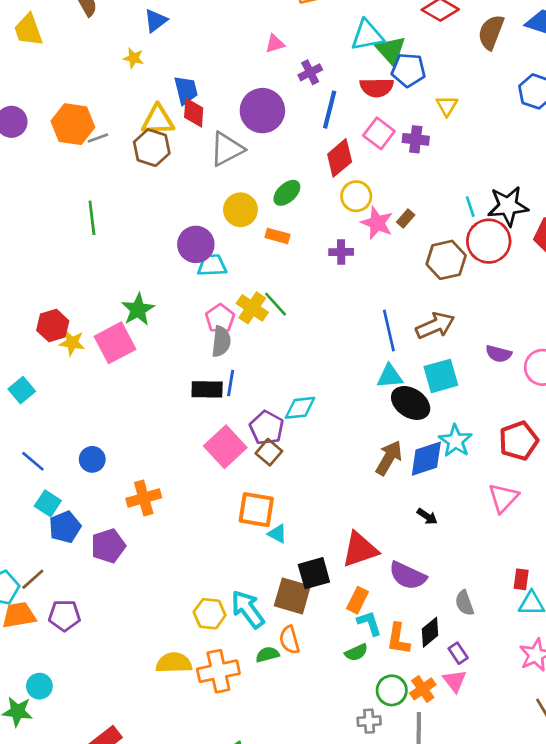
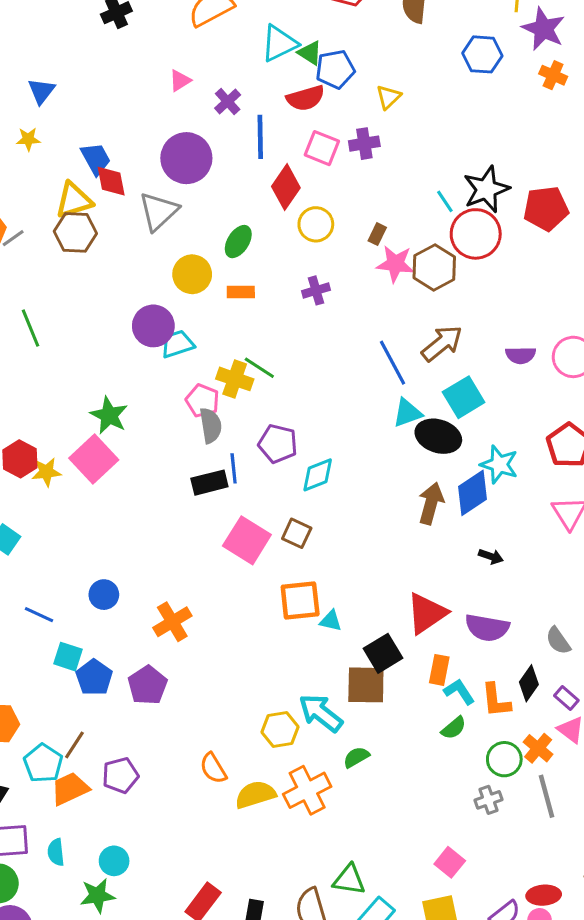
green triangle: (391, 50) -> (310, 53), size x0.7
yellow triangle: (447, 106) -> (388, 97), turned 30
pink star: (377, 223) -> (395, 264), moved
purple pentagon: (267, 428) -> (278, 444), moved
orange semicircle: (289, 640) -> (213, 768), moved

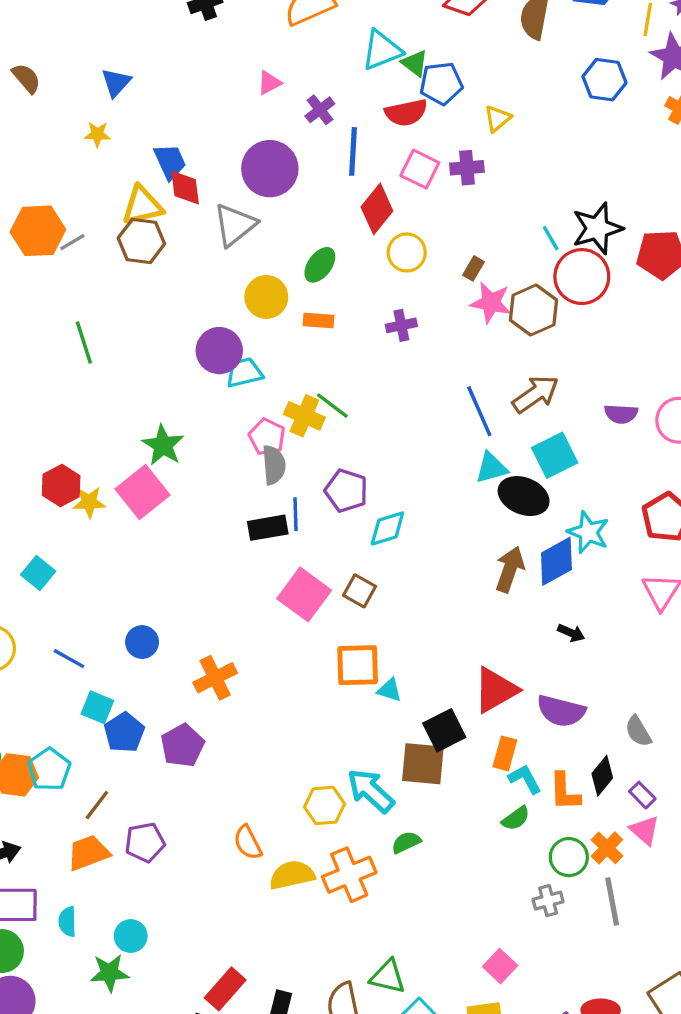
cyan pentagon: (43, 763) -> (49, 769), moved

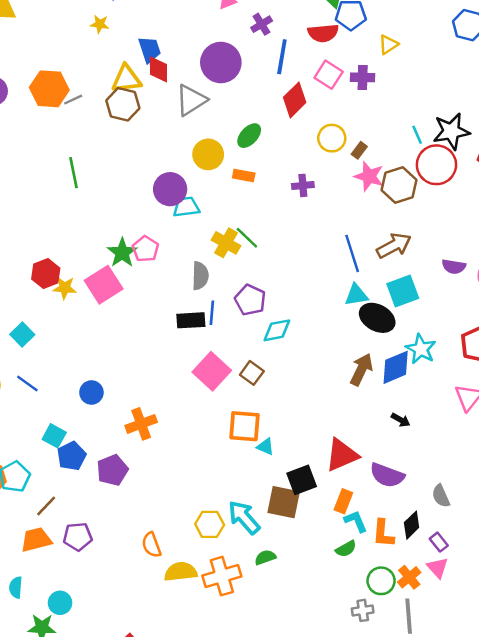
yellow circle: (407, 252) -> (332, 138), moved
pink pentagon: (267, 437) -> (145, 249), moved
blue line: (69, 659) -> (27, 383), moved

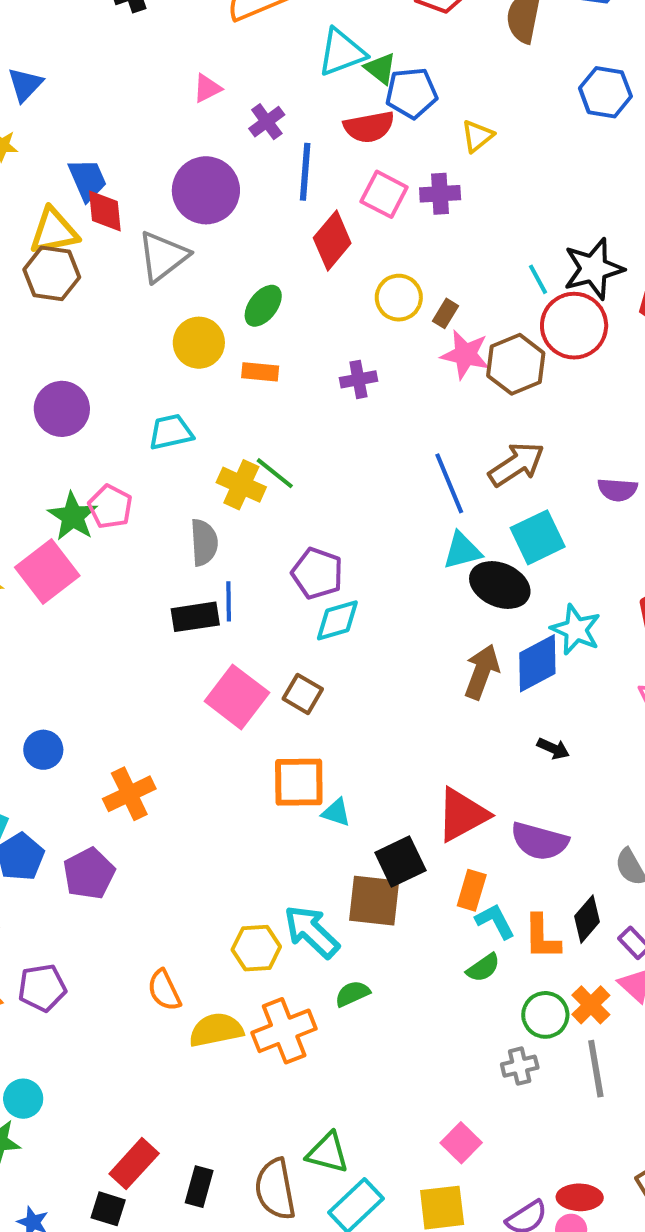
purple circle: (170, 189) -> (62, 409), moved
purple pentagon: (250, 300) -> (317, 573), moved

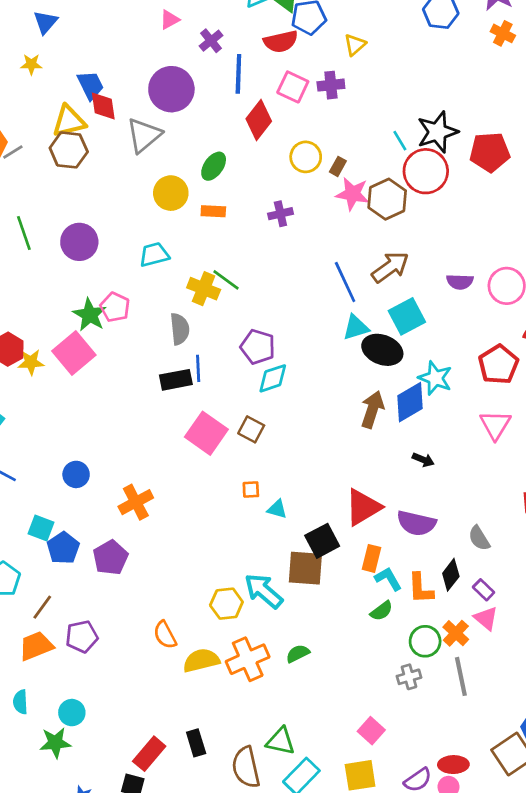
orange square: (299, 782) -> (251, 490), size x0.5
green semicircle: (352, 994) -> (298, 654), moved
black rectangle: (199, 1187) -> (196, 743), moved, turned -30

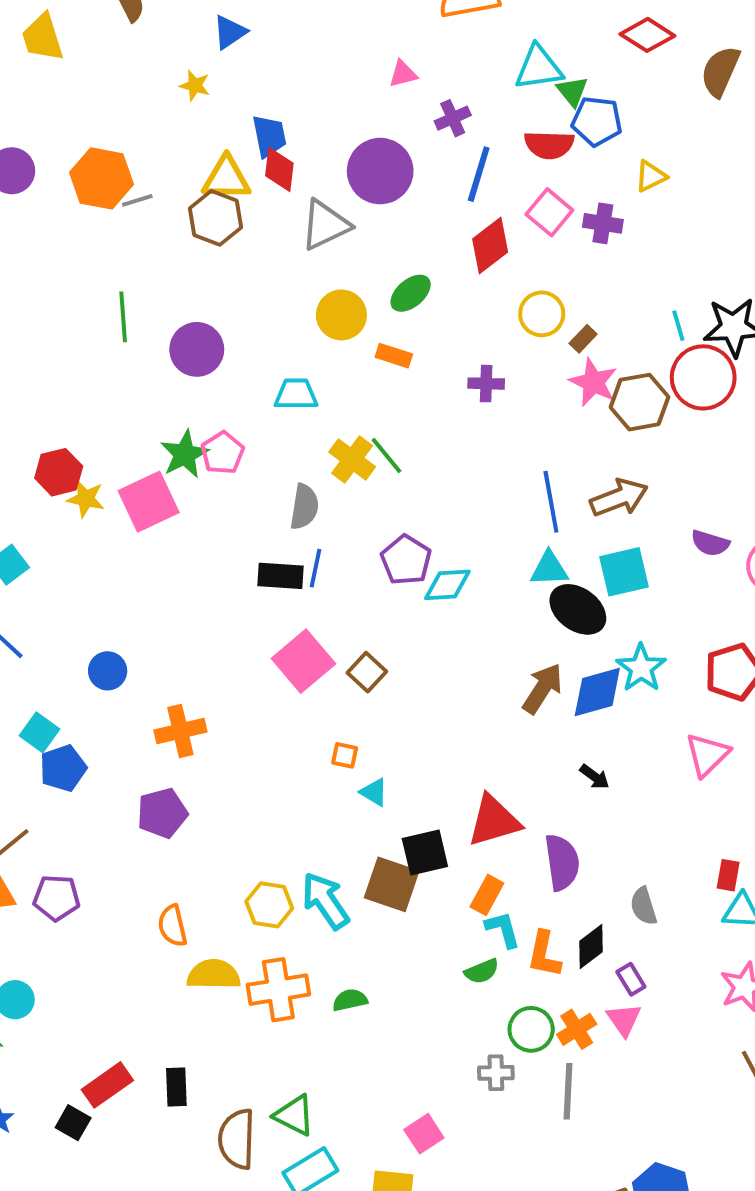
cyan diamond: (273, 378) -> (447, 585), moved
purple semicircle: (416, 523) -> (562, 862), turned -126
purple pentagon: (110, 558) -> (162, 813), moved

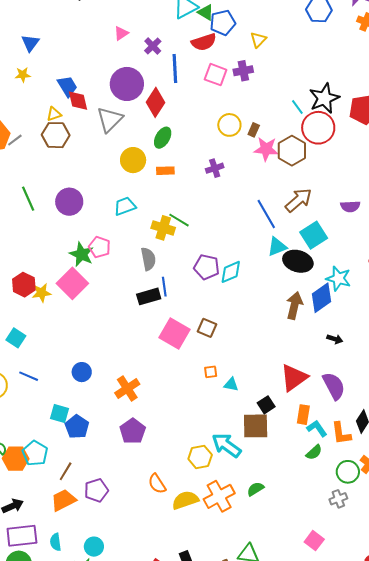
yellow triangle: (226, 178) -> (54, 114), size x0.6
red diamond: (490, 246) -> (155, 102), moved
black square: (425, 852) -> (266, 405), size x0.7

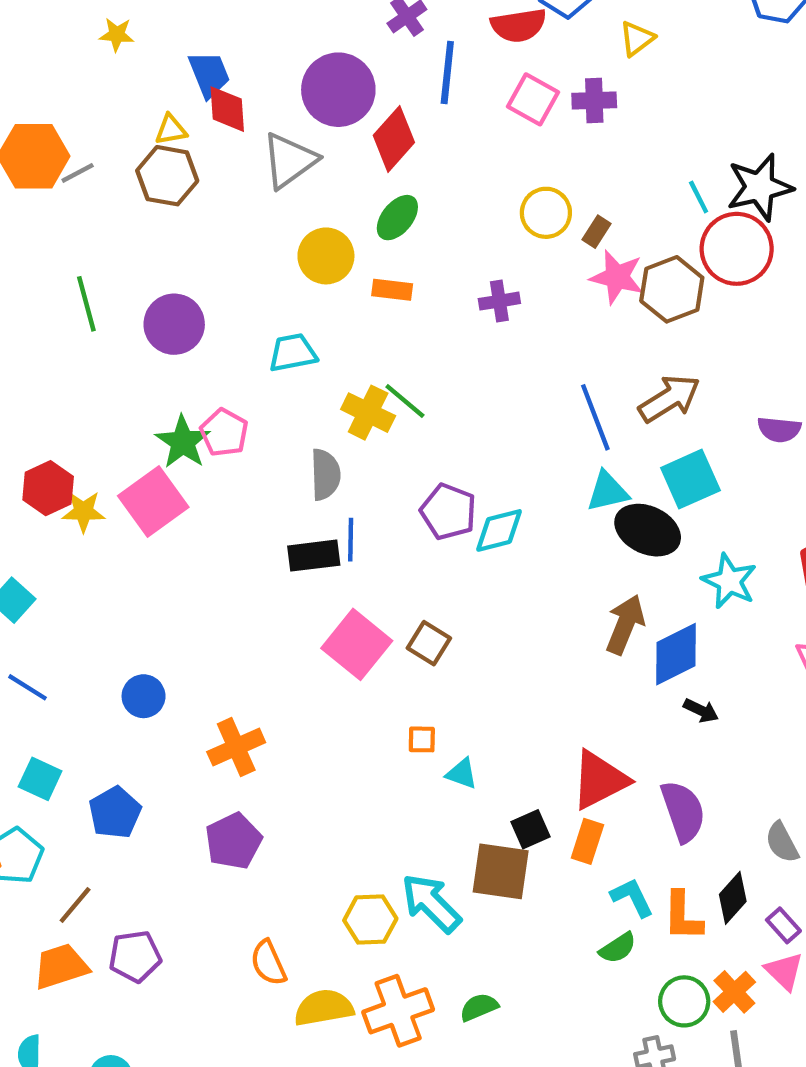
blue diamond: (322, 298) -> (676, 654), moved
cyan square: (60, 413) -> (40, 779), moved
orange rectangle: (303, 415) -> (587, 841), moved

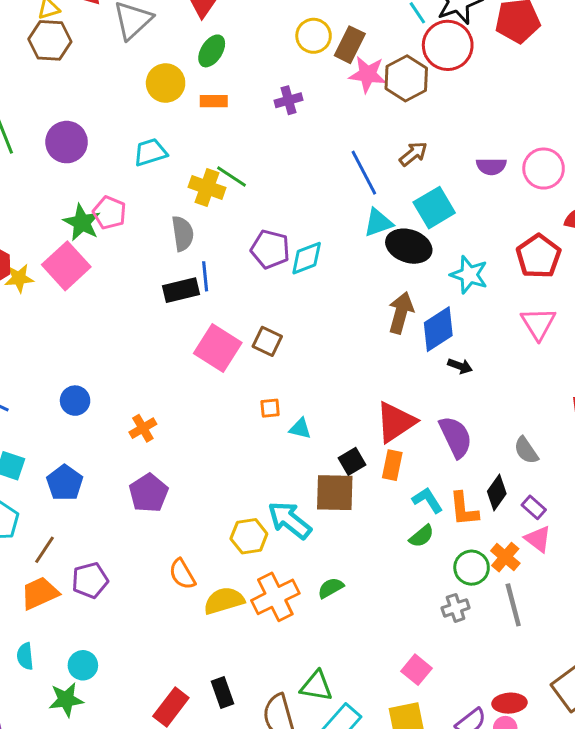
brown rectangle: (596, 232) -> (350, 45), size x1.6
brown arrow: (669, 399) -> (413, 154), size x0.7
orange cross: (236, 747) -> (143, 428), size x0.7

